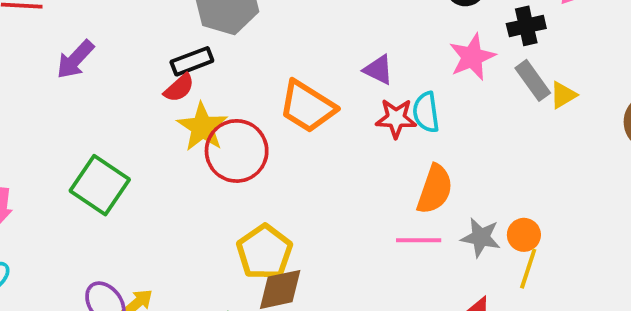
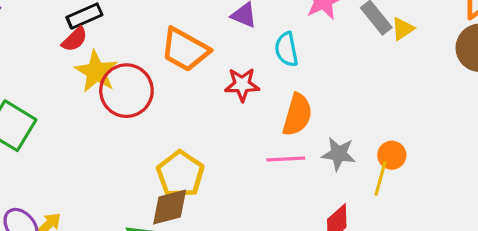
red star: (396, 118) -> (242, 85), moved
orange circle: (524, 235) -> (392, 155), moved
yellow pentagon: (265, 252) -> (180, 174), moved

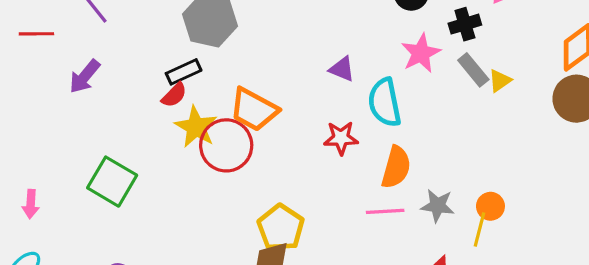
cyan semicircle: (286, 49) -> (385, 102), size x1.4
orange trapezoid: (185, 50) -> (254, 110), moved

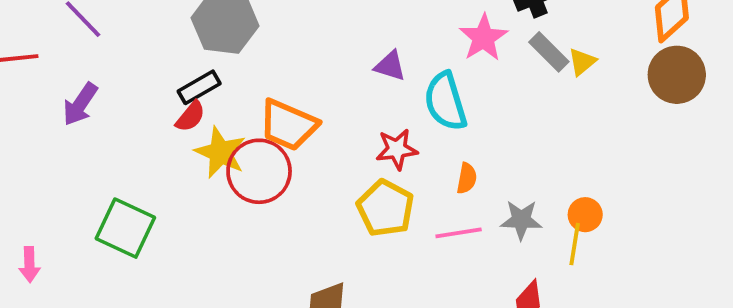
orange semicircle: (396, 167) -> (467, 178), size x0.6
yellow pentagon: (281, 228) -> (385, 208), moved

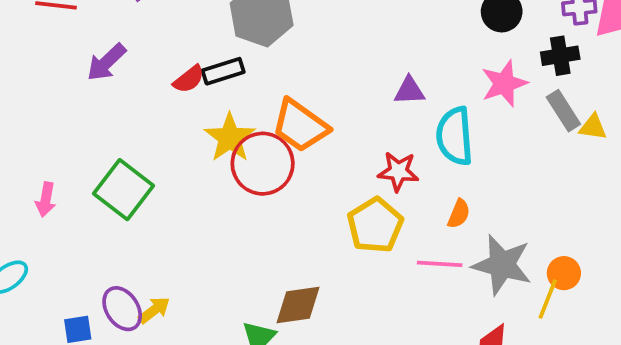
yellow triangle: (582, 62) -> (593, 127), turned 36
purple triangle: (390, 66) -> (409, 91), turned -32
red semicircle: (190, 116) -> (189, 79), moved
gray star: (521, 220) -> (502, 265), size x1.5
pink arrow: (29, 264) -> (46, 199), moved

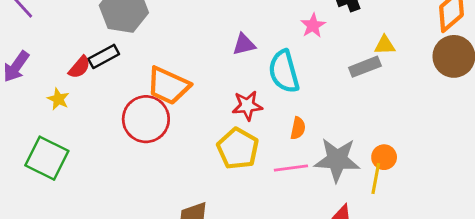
pink star: (504, 83) -> (313, 26), size x0.7
gray rectangle: (563, 111) -> (365, 67), moved, turned -68
yellow star: (230, 138) -> (58, 99), moved, size x0.6

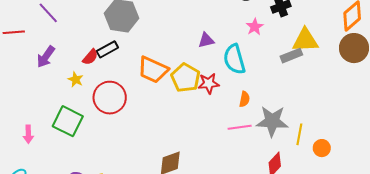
yellow triangle: (385, 45) -> (305, 40), size x1.8
red circle: (146, 119) -> (110, 98), moved
yellow pentagon: (238, 149) -> (186, 78), moved
orange circle: (384, 157) -> (322, 148), moved

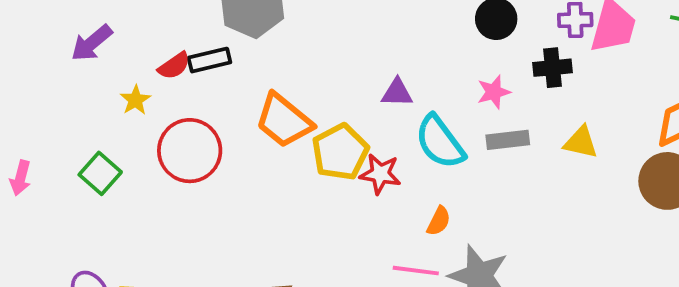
yellow triangle: (305, 40) -> (581, 142), size x0.7
gray rectangle: (291, 56) -> (508, 140), moved
cyan semicircle: (234, 59) -> (440, 142), turned -36
green square: (68, 121) -> (100, 173), size x0.7

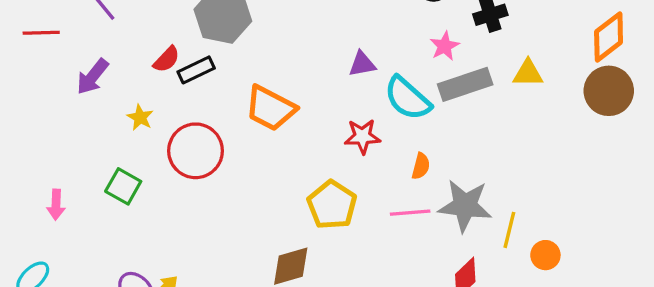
red semicircle: (174, 66) -> (167, 59), moved
gray rectangle: (508, 140) -> (465, 84), size x1.4
yellow pentagon: (340, 152) -> (332, 205), moved

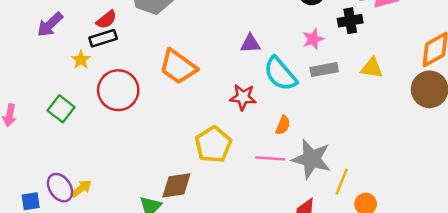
black rectangle: (196, 70) -> (103, 38), moved
gray rectangle: (465, 84) -> (324, 70), size x0.7

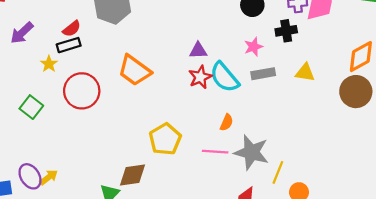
red star: (243, 97) -> (200, 77), moved, turned -30

